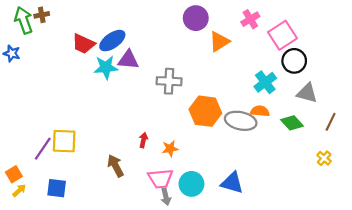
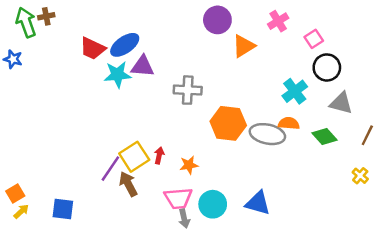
pink square: (282, 35) -> (314, 39), size x0.6
yellow square: (64, 141) -> (134, 157), moved, turned -35
purple line: (43, 149) -> (110, 169), moved

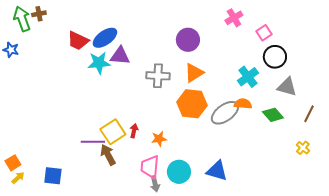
purple circle: (217, 20) -> (188, 40), moved
orange triangle: (244, 46) -> (194, 73), moved
gray ellipse: (267, 134) -> (225, 113), turned -48
purple line: (110, 169) -> (93, 142), turned 55
pink trapezoid: (178, 198) -> (150, 167), turned 100

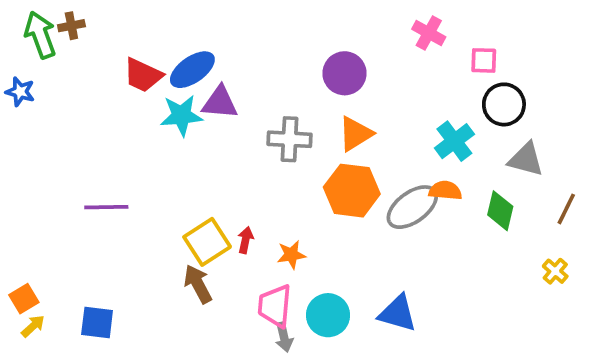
pink cross: (234, 18) -> (429, 33), turned -30
pink square: (264, 33) -> (484, 60), turned 35
green diamond: (273, 115) -> (500, 211), turned 55
purple line: (93, 142) -> (106, 207), moved

